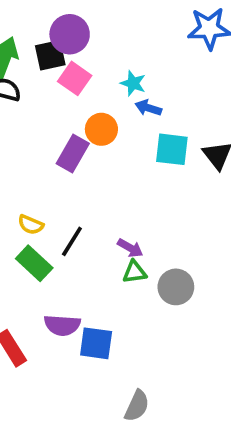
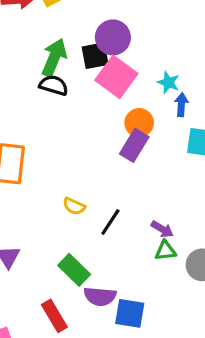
pink square: (75, 78) -> (116, 77), size x1.4
blue arrow: (148, 108) -> (181, 105), turned 75
purple rectangle: (73, 153) -> (134, 145), moved
green rectangle: (34, 263) -> (74, 270), moved

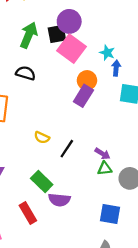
black semicircle: (54, 85) -> (26, 73), moved
blue square: (130, 313) -> (110, 214), moved

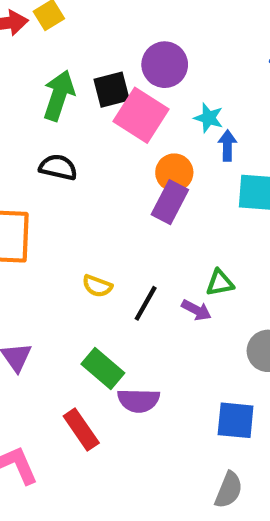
purple circle: (69, 21) -> (165, 65), moved
purple arrow: (102, 154) -> (196, 310), moved
green triangle: (105, 168) -> (220, 283), moved

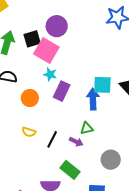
cyan star: (209, 118) -> (50, 74), moved
blue arrow: (227, 145) -> (93, 99), moved, size x1.5
orange circle: (174, 173) -> (30, 98), moved
green rectangle: (103, 368) -> (70, 170), moved

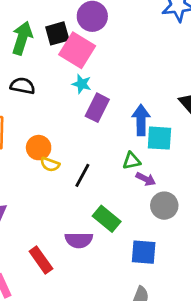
cyan square: (102, 85) -> (159, 138), moved
orange circle: (30, 98) -> (39, 148), moved
purple arrow: (76, 142) -> (146, 179), moved

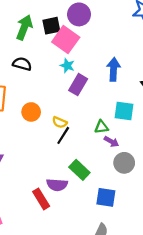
blue arrow: (141, 120) -> (114, 69), moved
yellow semicircle: (50, 164) -> (60, 122), moved
red rectangle: (41, 260) -> (41, 199), moved

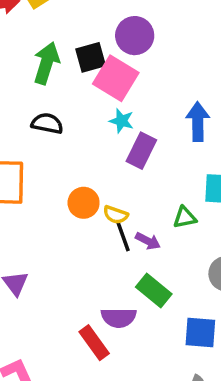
orange circle: (31, 112) -> (84, 203), moved
black line: (63, 135) -> (123, 236), turned -48
purple arrow: (111, 142) -> (148, 241), moved

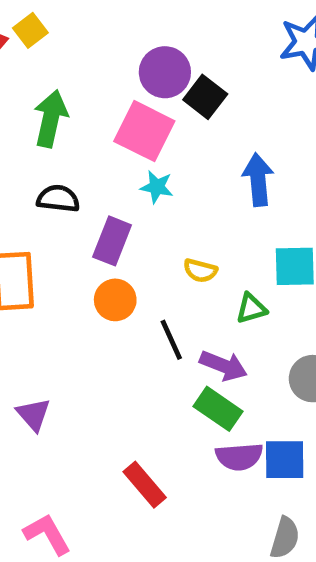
black square: (91, 57) -> (205, 97), moved, turned -32
purple rectangle: (141, 151) -> (112, 241), moved
yellow semicircle: (116, 215) -> (200, 271), moved
purple arrow: (148, 241) -> (223, 366), moved, size x1.4
purple semicircle: (119, 318) -> (239, 457), moved

